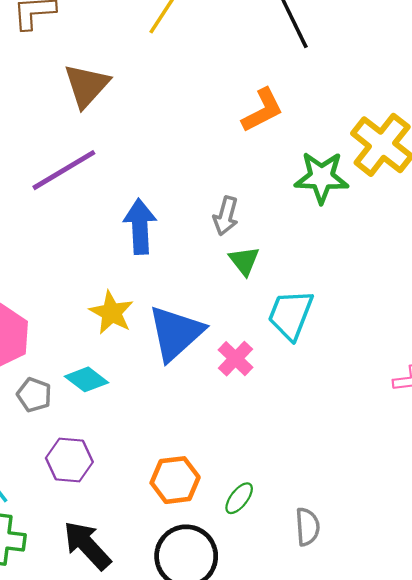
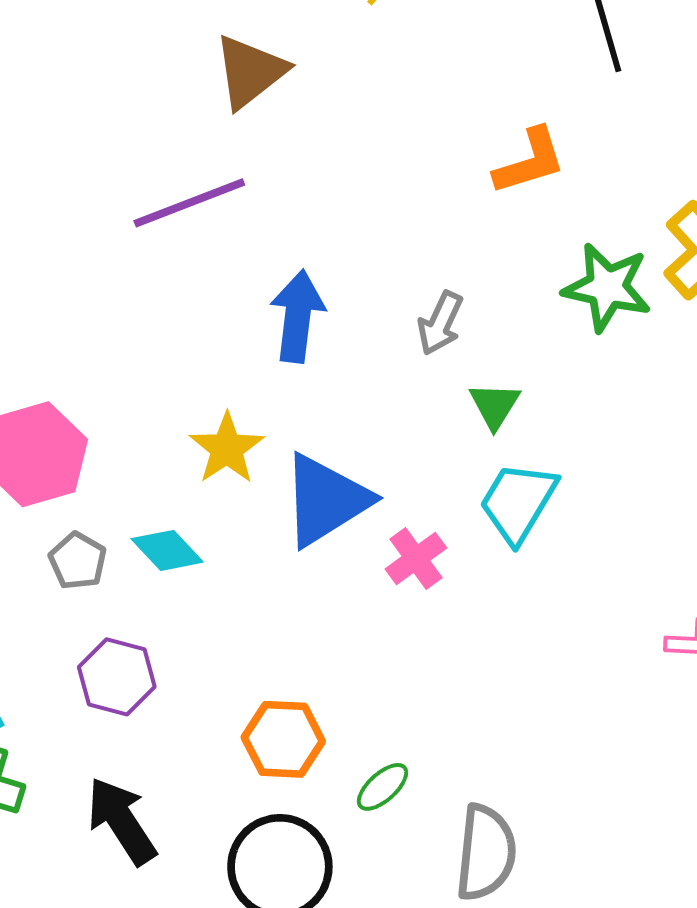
green triangle: (244, 261) -> (495, 405), moved
gray semicircle: (307, 527) -> (486, 853), size x1.5

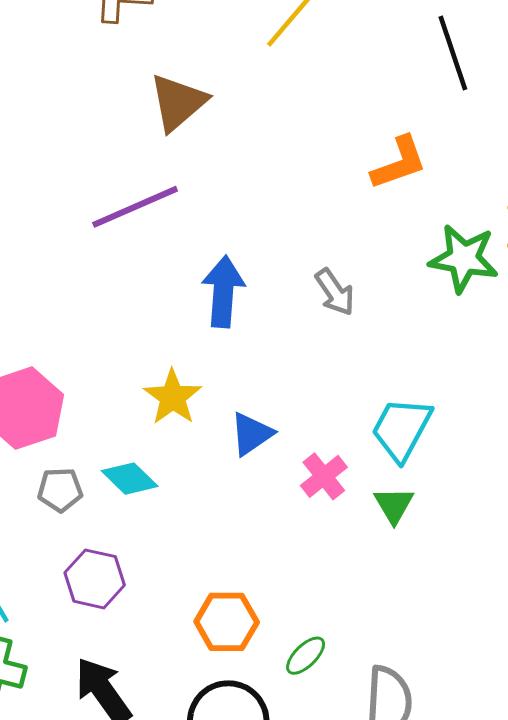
gray arrow: (440, 323) -> (335, 292), turned -57
green triangle: (495, 405) -> (394, 505), moved
blue triangle: (326, 500) -> (251, 434), size x0.6
gray pentagon: (78, 561) -> (60, 490), turned -30

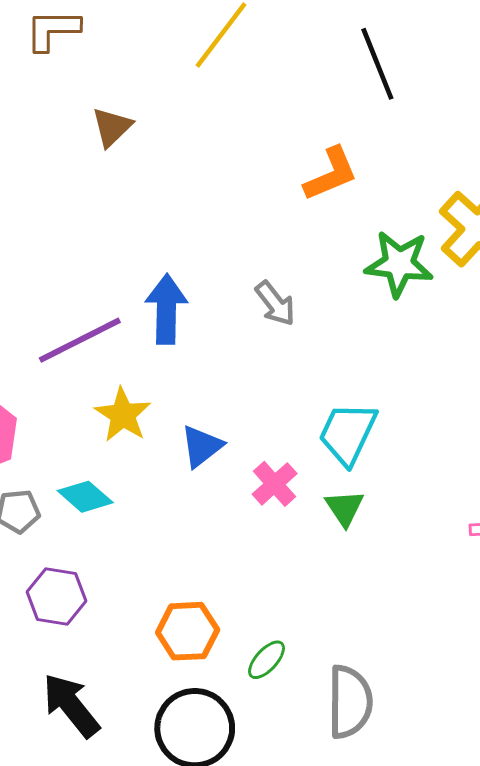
brown triangle: (178, 102) -> (112, 127), size x0.7
purple line: (135, 207) -> (80, 340), moved

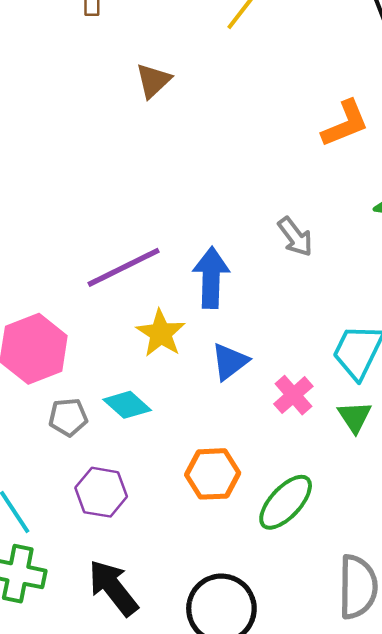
blue arrow: (166, 309) -> (211, 278), moved
orange hexagon: (188, 631) -> (213, 474), moved
green ellipse: (267, 660) -> (286, 502), moved, size x1.6

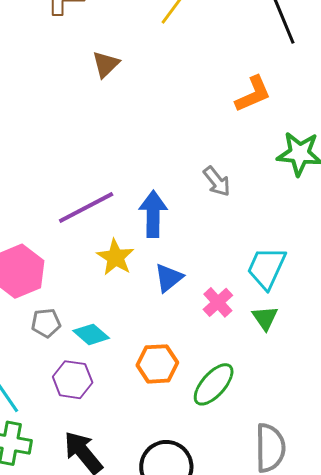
cyan diamond: (127, 405) -> (91, 334), moved

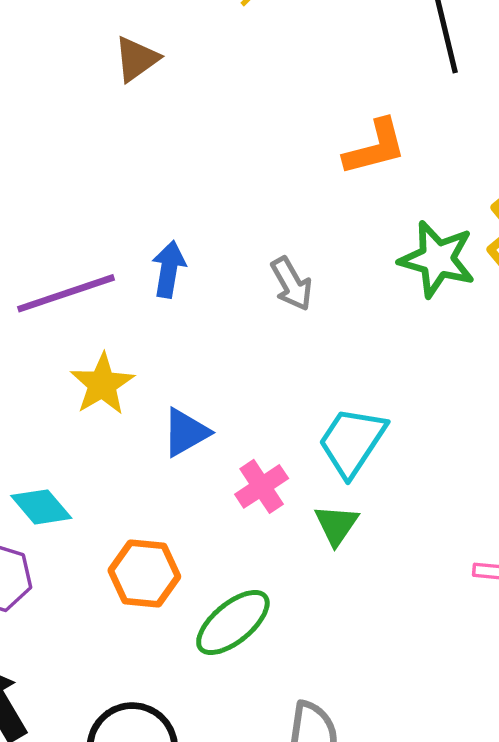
blue arrow: (153, 214) -> (169, 269), moved, size x0.7

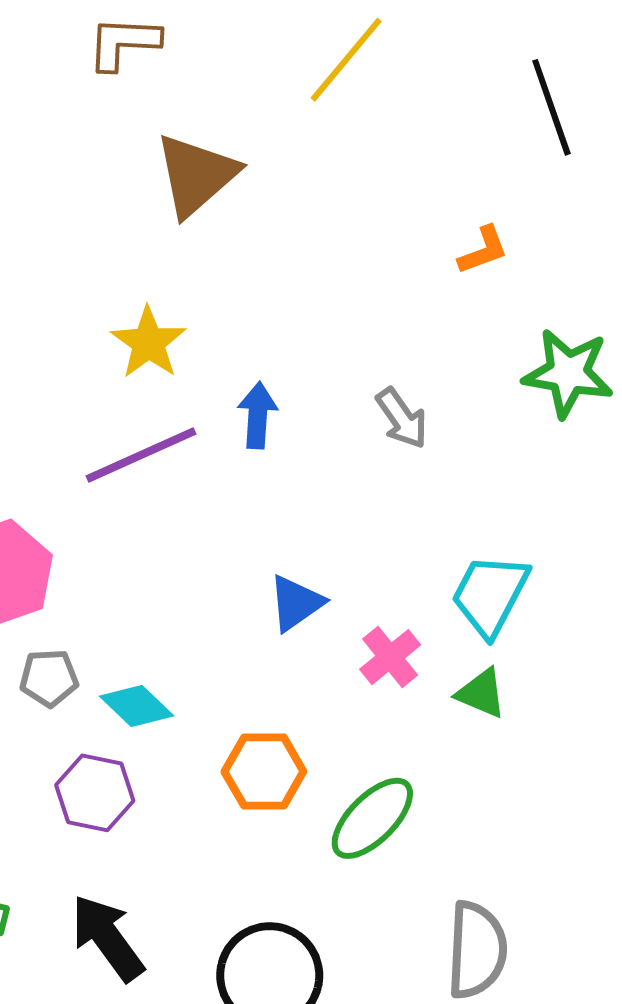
brown triangle: (136, 59) -> (196, 175), size x1.6
orange L-shape: (375, 147) -> (483, 250), size x0.7
yellow star: (102, 384) -> (148, 343), moved
green triangle: (336, 525) -> (481, 693), turned -36

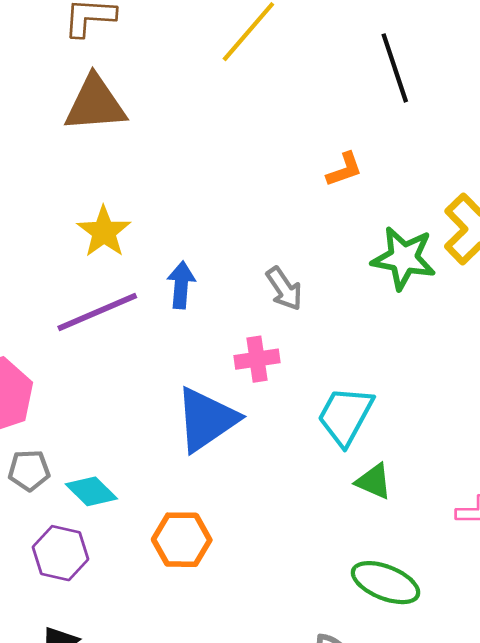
brown triangle: (196, 175) -> (95, 104), moved, turned 36
blue triangle: (296, 603) -> (206, 420), size x1.6
pink cross: (390, 657) -> (257, 359), moved, turned 30
green triangle: (481, 693) -> (374, 481), moved
green ellipse: (372, 818) -> (386, 583), moved, turned 66

